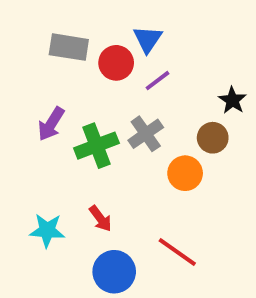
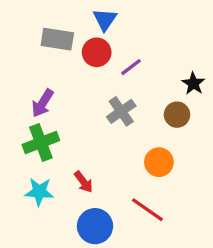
blue triangle: (148, 39) -> (105, 20), moved
green cross: (96, 146) -> (41, 142), moved
orange circle: (185, 173) -> (159, 162), moved

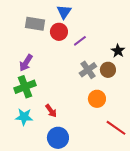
gray cross: (121, 111) -> (88, 70), moved
red line: (147, 210) -> (116, 128), moved

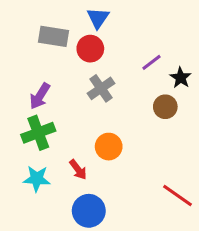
purple line: (80, 41) -> (151, 62), moved
gray cross: (88, 70) -> (101, 88), moved
orange circle: (97, 99) -> (109, 147), moved

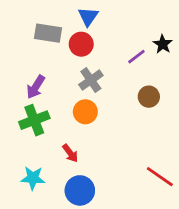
black star: (181, 78) -> (163, 44), moved
orange circle: (109, 147) -> (85, 112), moved
cyan star: (37, 179) -> (33, 178), moved

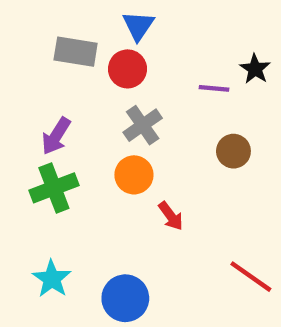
purple line: (136, 57) -> (214, 88), turned 42
red arrow: (70, 153) -> (171, 216), moved
cyan star: (33, 178) -> (52, 279), turned 30

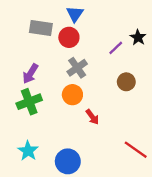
purple line: (214, 88) -> (116, 48), turned -49

